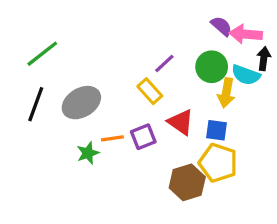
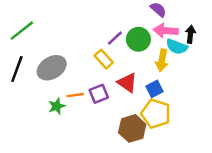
pink arrow: (246, 34) -> (166, 31), moved
green circle: (212, 67) -> (138, 39), moved
blue square: (217, 130) -> (155, 89), turned -35

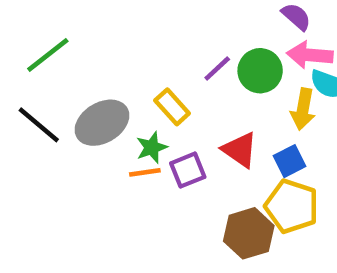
yellow rectangle: (104, 59) -> (172, 107), moved
black line: (17, 69) -> (39, 125), turned -70
green star: (57, 106) -> (152, 148), moved

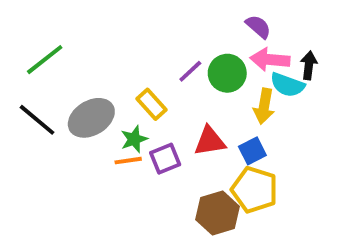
red triangle: (240, 150) -> (210, 141), turned -44

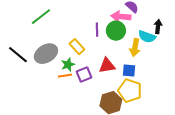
green line: (45, 60) -> (41, 17), moved
pink arrow: (270, 60) -> (121, 17), moved
purple line: (190, 71) -> (97, 30), turned -48
blue square: (252, 151) -> (129, 71), turned 32

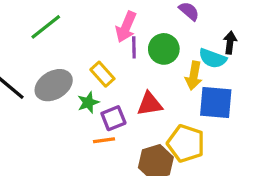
pink arrow: (121, 17) -> (126, 27), moved, turned -72
blue square: (129, 71) -> (216, 102), moved, size x1.6
orange line: (65, 76) -> (104, 140), moved

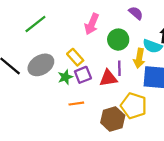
purple line: (134, 47) -> (119, 68), moved
purple square: (113, 118) -> (83, 75), moved

